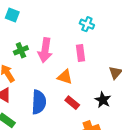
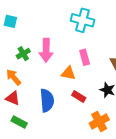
cyan cross: (87, 24) -> (82, 20), size x1.6
pink rectangle: (80, 53) -> (85, 57), moved

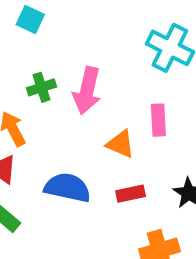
red rectangle: (79, 97) -> (131, 194), turned -56
blue semicircle: (47, 100) -> (67, 188), turned -85

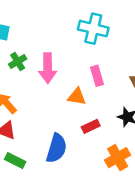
green cross: (41, 87) -> (18, 61), moved
blue semicircle: (67, 188) -> (57, 148), moved, turned 108

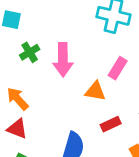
pink rectangle: (97, 76) -> (118, 68), turned 48

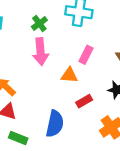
green cross: (30, 52) -> (39, 23), moved

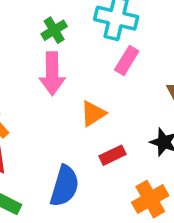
pink rectangle: (86, 55) -> (127, 60), moved
orange triangle: (69, 75) -> (93, 114), turned -42

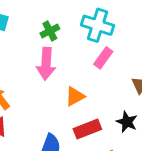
red rectangle: (113, 155) -> (87, 129), size x1.4

